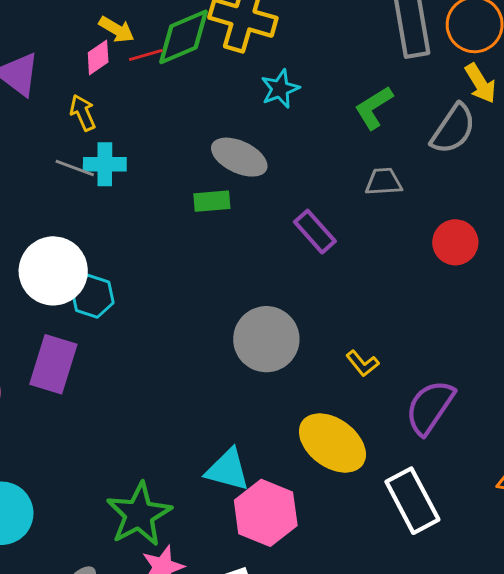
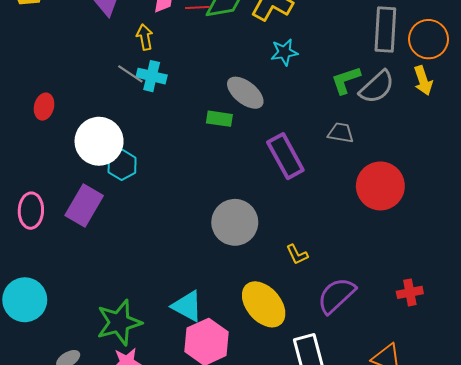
gray semicircle: (453, 129) -> (377, 87), moved
purple rectangle: (315, 232) -> (285, 156), size x1.4
red circle: (455, 242) -> (380, 186), size x1.5

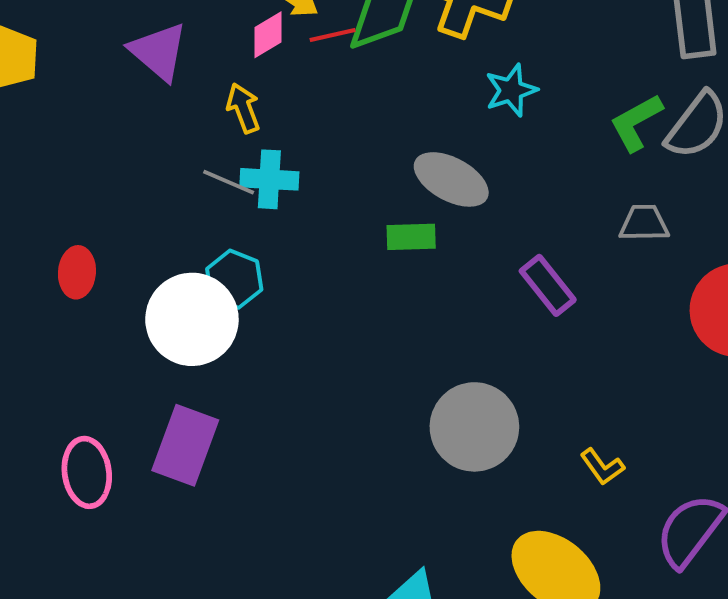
purple rectangle: (285, 156) -> (548, 285), size x0.7
cyan hexagon: (122, 165) -> (234, 279), moved

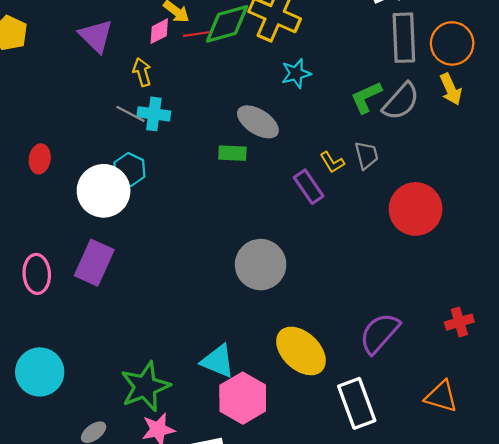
gray trapezoid: (644, 223) -> (366, 155), turned 72
yellow L-shape: (602, 467) -> (332, 162), moved

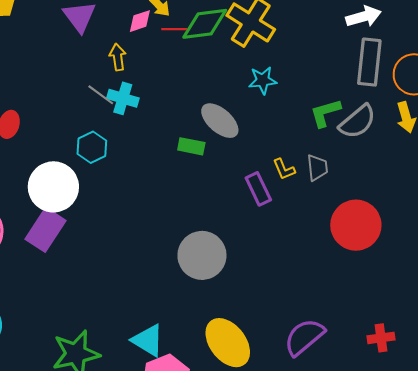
white circle: (104, 191) -> (53, 187), moved

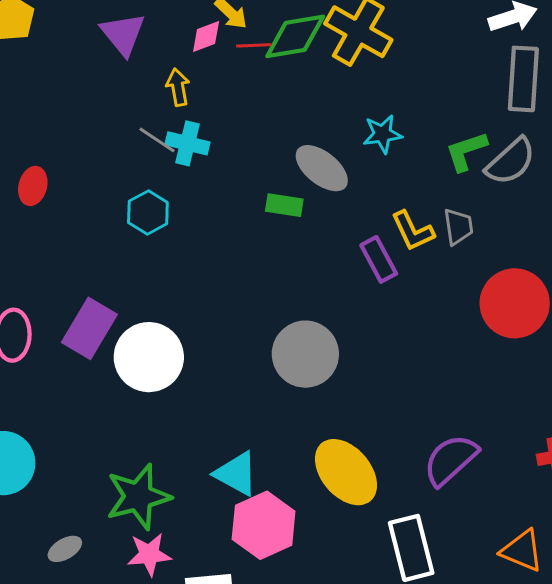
cyan star: (263, 80) -> (382, 134), moved
yellow L-shape: (284, 169) -> (413, 231), size x1.4
white circle: (53, 187) -> (149, 357), moved

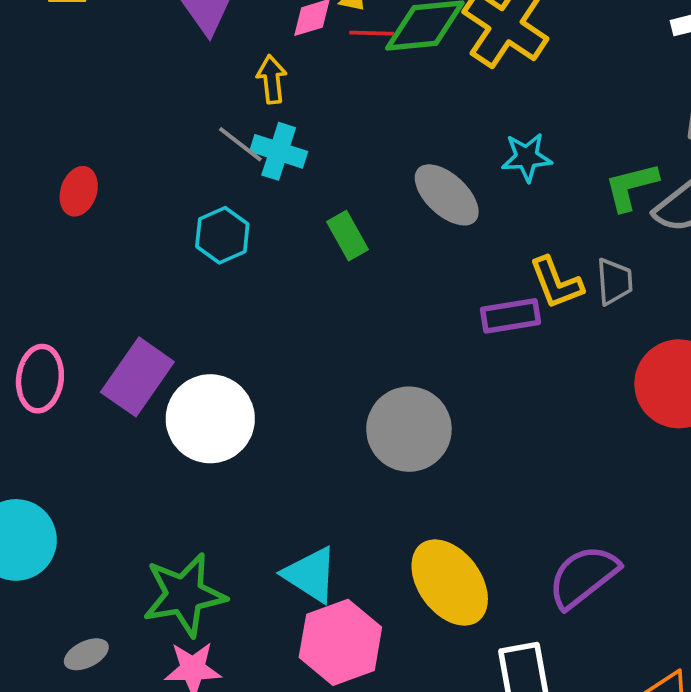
green rectangle: (284, 205) -> (348, 236), moved, turned 48
purple rectangle: (379, 259) -> (511, 316), turned -75

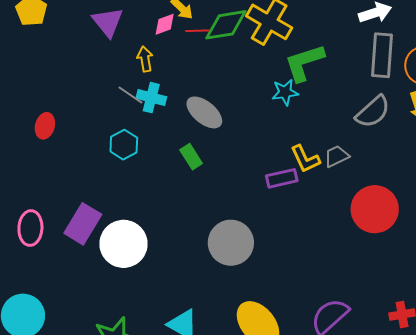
green L-shape: (631, 187) -> (304, 63), moved, size x1.4
gray ellipse: (447, 195) -> (204, 112), moved
green rectangle: (348, 236) -> (191, 157), moved
gray trapezoid: (614, 281) -> (336, 156), turned -108

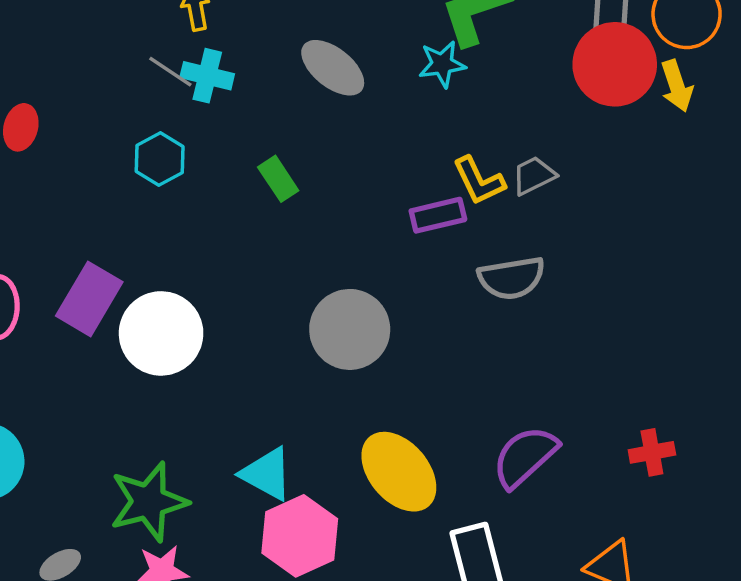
gray ellipse: (204, 112) -> (333, 68), moved
gray semicircle: (373, 112) -> (511, 278), moved, turned 33
red circle: (375, 209) -> (615, 64), moved

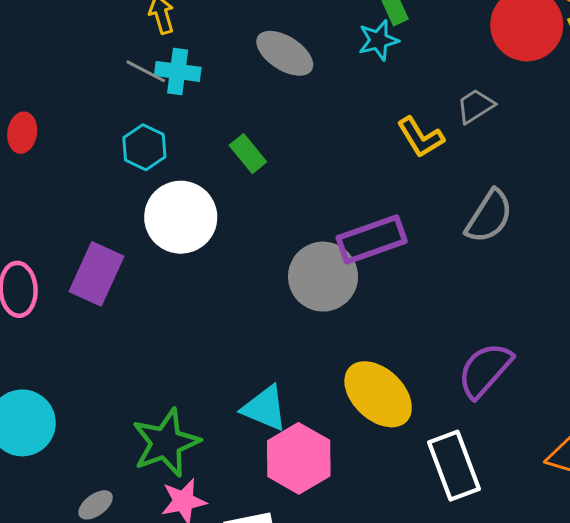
gray trapezoid: (534, 175) -> (475, 106), moved
purple rectangle: (438, 215) -> (372, 240), moved, size x1.4
gray semicircle: (511, 278) -> (489, 216), moved, turned -42
white circle: (161, 333) -> (181, 217), moved

